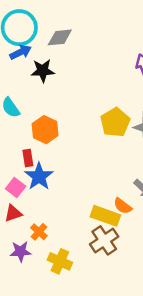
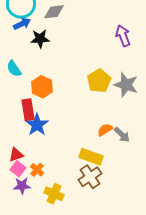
red rectangle: (28, 158) -> (28, 110), size x1.5
pink square: (16, 188) -> (18, 169), moved
orange semicircle: (123, 206) -> (105, 130), moved, turned 112

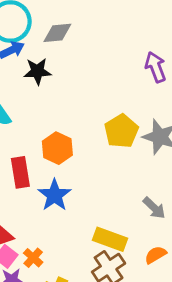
orange hexagon: (42, 87) -> (57, 148), moved
blue star: (37, 125) -> (54, 195), moved
orange semicircle: (105, 130) -> (156, 255), moved

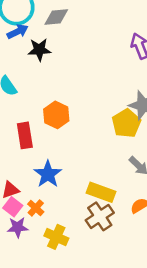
yellow pentagon: (121, 131) -> (126, 123), moved
blue star: (54, 195) -> (48, 174), moved

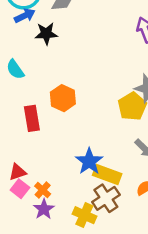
blue star: (48, 174) -> (89, 161), moved
purple star: (18, 227) -> (44, 209), moved, turned -30
yellow cross: (56, 237) -> (84, 215), moved

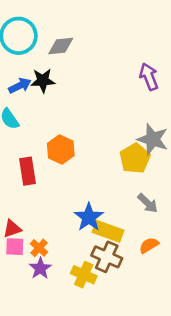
blue arrow: (25, 16) -> (20, 86), moved
pink square: (20, 189) -> (15, 247), turned -36
brown cross: (106, 198) -> (107, 257), turned -32

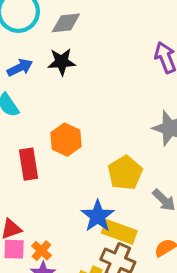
black star: (43, 80) -> (62, 62), moved
yellow pentagon: (135, 158) -> (125, 173), moved

